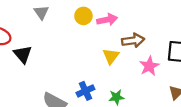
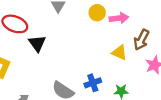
brown arrow: (133, 40) -> (141, 40), turned 120
yellow triangle: (111, 56) -> (119, 53), turned -49

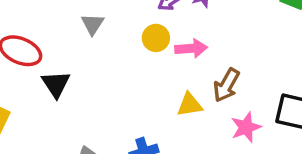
yellow triangle: (119, 53) -> (190, 105), turned -35

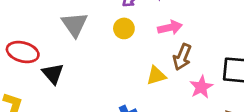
gray triangle: (93, 24) -> (75, 24), size x1.5
pink arrow: (191, 48) -> (170, 28), moved

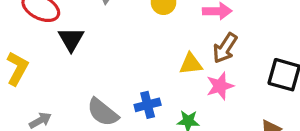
pink star: (201, 87) -> (220, 86), moved

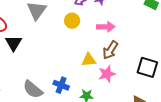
blue cross: (148, 105) -> (61, 85), turned 35

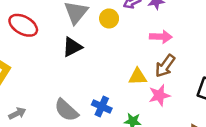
yellow circle: (72, 21) -> (109, 18), moved
black triangle: (14, 43) -> (72, 47), moved, turned 30

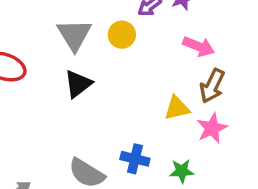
pink arrow: (161, 37) -> (199, 46), turned 30

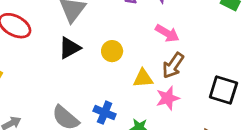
yellow circle: (122, 35) -> (112, 51), moved

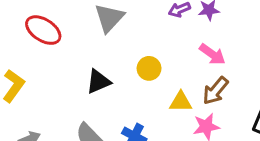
black triangle: (70, 48) -> (98, 82), moved

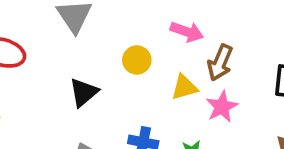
pink arrow: (212, 54) -> (187, 32), moved

